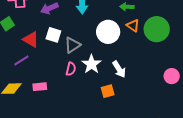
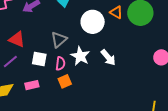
white square: (53, 35) -> (39, 59), moved
orange square: (108, 91) -> (65, 81), moved

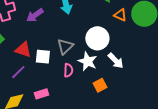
white circle: (93, 22) -> (97, 38), moved
white square: (39, 59) -> (43, 57), moved
orange square: (65, 81) -> (100, 85), moved

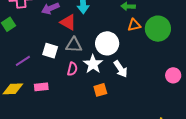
orange triangle: (120, 15) -> (134, 25), turned -48
gray triangle: (65, 46) -> (74, 45), turned 36
red triangle: (23, 50) -> (68, 22), moved

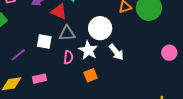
orange square: (100, 90) -> (90, 75), moved

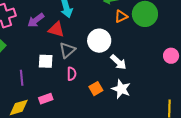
gray triangle: (67, 33) -> (67, 50), turned -30
white star: (88, 50) -> (121, 89), moved
purple line: (18, 55) -> (22, 78), turned -49

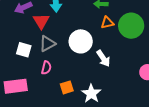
red triangle: (56, 29) -> (41, 21), turned 30
white arrow: (118, 62) -> (103, 58), moved
pink rectangle: (46, 99) -> (16, 86), size x1.6

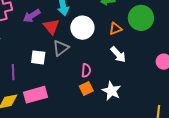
orange triangle: (107, 23) -> (116, 29), moved
white circle: (81, 41) -> (82, 28), moved
pink semicircle: (46, 68) -> (86, 70), moved

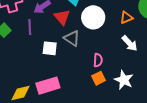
gray triangle: (61, 48) -> (72, 38), turned -48
purple line: (13, 72) -> (30, 27), moved

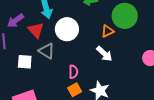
orange triangle: (126, 18) -> (108, 31), moved

